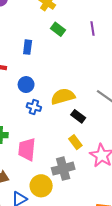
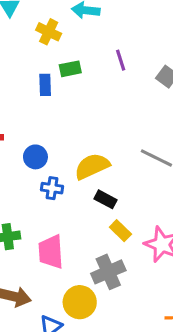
green rectangle: (58, 29) -> (70, 69), turned -40
blue rectangle: (28, 47) -> (45, 85), moved
black rectangle: (78, 116) -> (106, 199), moved

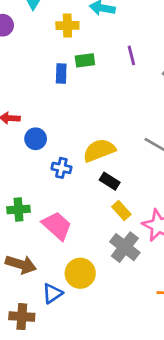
yellow cross: (49, 32) -> (67, 25), turned -30
blue circle: (35, 157) -> (36, 139), moved
pink trapezoid: (51, 252) -> (57, 226), turned 132
gray cross: (108, 272) -> (125, 247), moved, turned -32

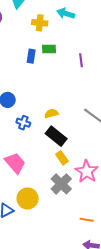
purple line: (131, 55) -> (81, 60), moved
yellow semicircle: (99, 150) -> (51, 114), size x0.6
black rectangle: (110, 181) -> (56, 136), size x1.5

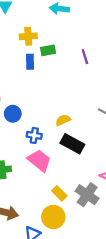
yellow cross: (40, 23) -> (28, 36), moved
yellow rectangle: (62, 158) -> (59, 193), moved
pink trapezoid: (15, 163) -> (39, 160), moved

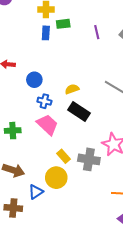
blue circle: (13, 114) -> (34, 80), moved
gray cross: (87, 195) -> (89, 159), turned -30

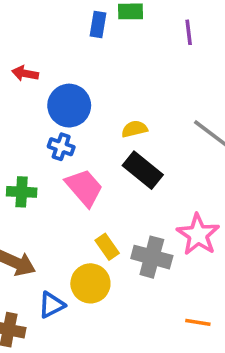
blue circle: (34, 80) -> (69, 106), size x1.5
blue cross: (44, 101) -> (61, 147), moved

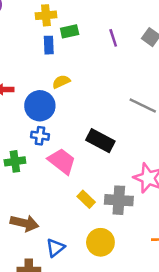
yellow semicircle: (134, 129) -> (61, 82), moved
green cross: (22, 192) -> (15, 161), moved
yellow circle: (90, 283) -> (100, 242), moved

